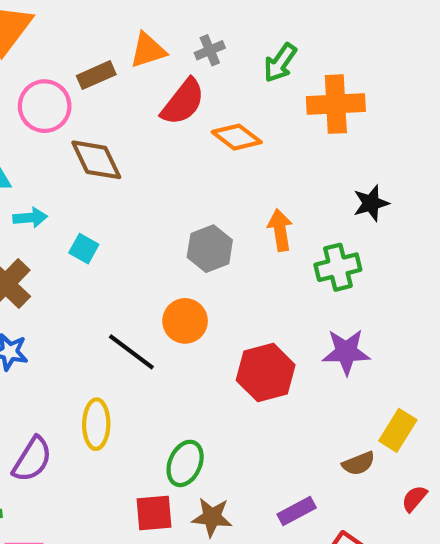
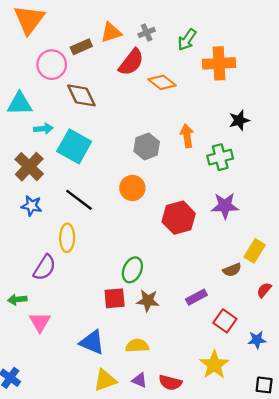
cyan square: (84, 249) -> (74, 146), size x2.0
black line: (131, 352) -> (79, 200), moved
yellow ellipse: (96, 424) -> (67, 238), moved

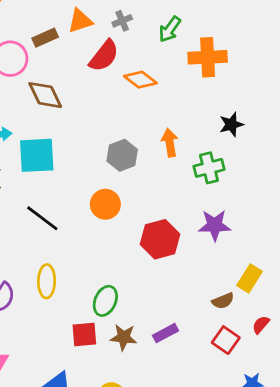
cyan square: (74, 146) -> (37, 155), turned -32
yellow ellipse: (67, 238) -> (47, 281), moved
purple rectangle: (196, 297) -> (166, 333), moved
red square: (225, 321) -> (226, 340), moved

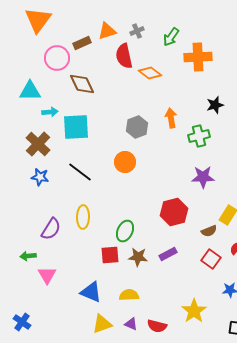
red semicircle: (104, 56) -> (124, 56), turned 130
red hexagon: (160, 239) -> (174, 212), moved

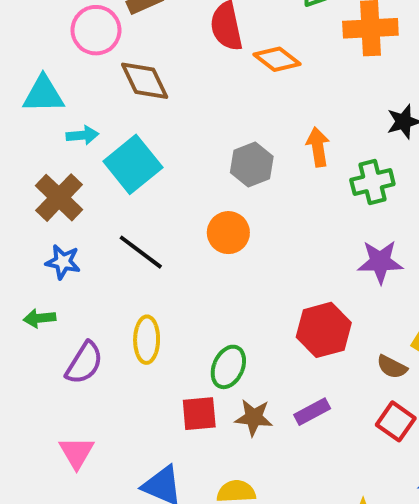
cyan square: (76, 127) -> (133, 164), turned -36
brown semicircle: (209, 231) -> (392, 367), turned 49
green arrow: (28, 256) -> (40, 318), moved

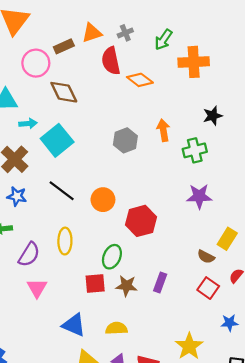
orange circle: (228, 233) -> (103, 200), moved
red hexagon: (324, 330) -> (141, 221), moved
purple rectangle: (312, 412) -> (160, 282), turned -42
pink triangle: (77, 453) -> (37, 288), moved

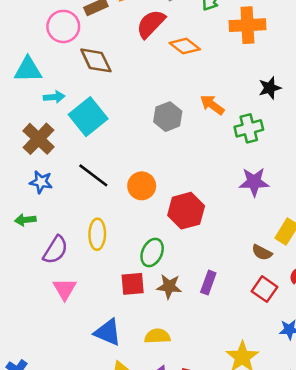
red semicircle: (111, 61) -> (151, 24), turned 56
orange arrow: (163, 130) -> (212, 105), turned -45

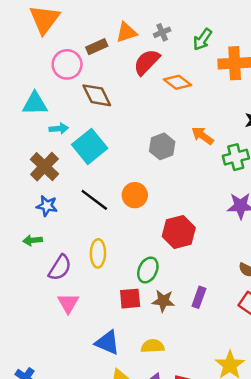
orange circle: (142, 186) -> (135, 195), moved

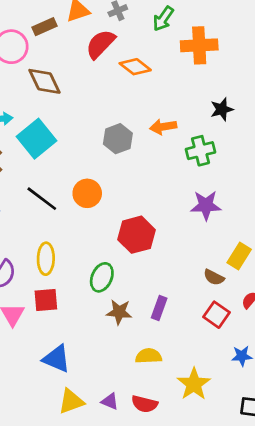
orange arrow: (203, 136) -> (163, 127), turned -45
red square: (130, 299) -> (46, 300), moved
yellow semicircle: (153, 346) -> (148, 356), moved

